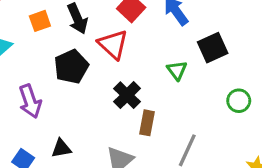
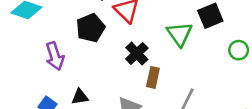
green triangle: (177, 70) -> (180, 34), size x1.5
green circle: (239, 101) -> (239, 50), moved

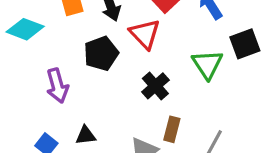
brown rectangle: (153, 77) -> (172, 129), moved

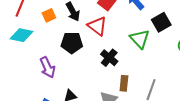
black pentagon: (101, 53) -> (72, 43), turned 30

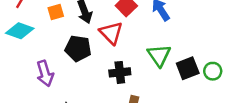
black square: (161, 22) -> (188, 68), moved
black cross: (109, 58) -> (120, 72), turned 36

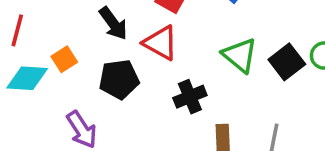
orange square: (56, 12) -> (64, 59), moved

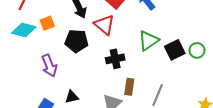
green triangle: (240, 55) -> (148, 41), turned 35

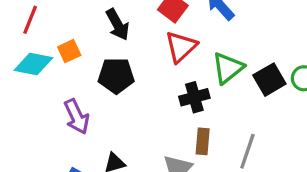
red triangle: (104, 25) -> (181, 47), moved, turned 40
black cross: (115, 59) -> (194, 97), moved

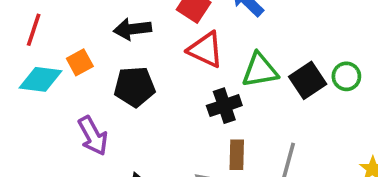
black arrow: (118, 25) -> (132, 29), turned 116
red triangle: (181, 47) -> (206, 50), turned -48
green triangle: (228, 68) -> (260, 70), turned 32

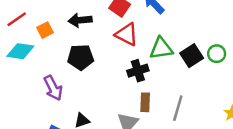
red line: (34, 30) -> (17, 19), turned 36
orange square: (80, 62) -> (45, 30), moved

